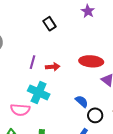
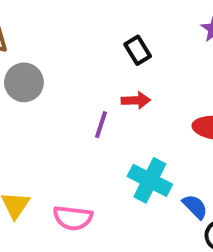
red arrow: (53, 67) -> (136, 100), moved
cyan cross: (39, 92) -> (150, 180), moved

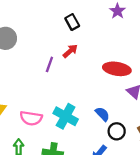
red arrow: (136, 100) -> (70, 51), turned -42
cyan cross: (150, 180) -> (66, 116), moved

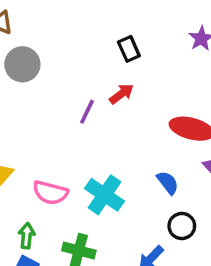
blue semicircle: (102, 114) -> (168, 183), moved

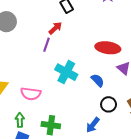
red arrow: (121, 94) -> (55, 28), moved
cyan cross: (104, 195) -> (66, 72), moved

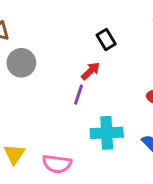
cyan cross: (66, 72) -> (107, 133), turned -30

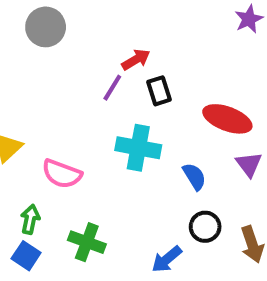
black rectangle: (106, 39) -> (159, 91), moved

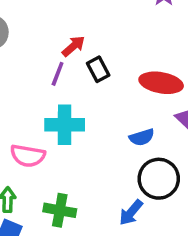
cyan cross: (138, 148) -> (65, 125), moved
blue semicircle: (194, 176) -> (142, 137), turned 115
black circle: (205, 227) -> (159, 179), size x1.5

